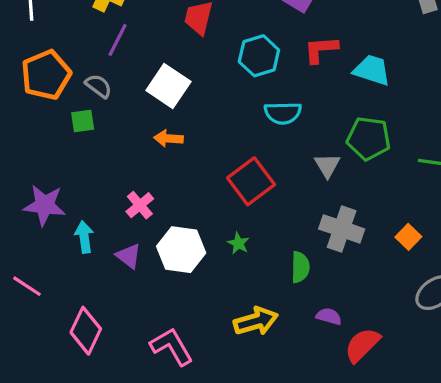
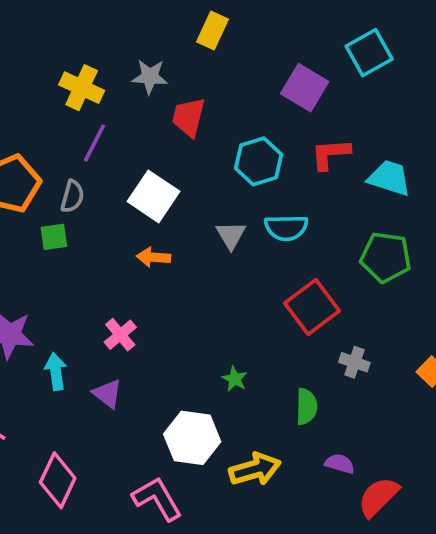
gray semicircle: (99, 86) -> (72, 196), turned 68
gray triangle: (327, 165) -> (231, 235), moved
red square: (251, 181) -> (312, 307), moved
gray cross: (342, 229) -> (354, 362), size x0.6
white hexagon: (181, 250) -> (192, 438), moved

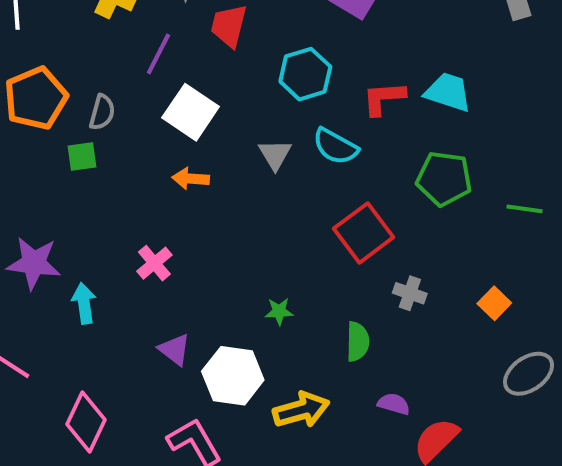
purple line: (95, 143) -> (158, 54), moved
red L-shape: (330, 154) -> (384, 98), moved
cyan semicircle: (286, 228) -> (335, 146), turned 30
green star: (235, 379) -> (279, 311), turned -30
purple triangle: (107, 394) -> (175, 350), moved

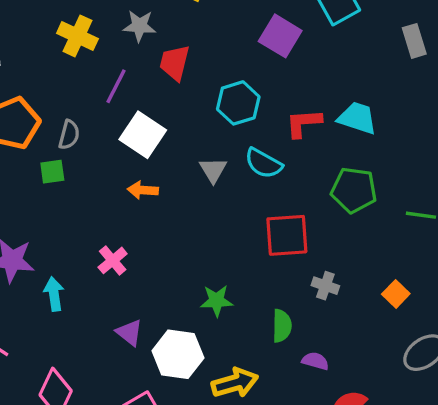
red square: (364, 233) -> (287, 235), turned 33
green star: (279, 311) -> (217, 301), size x1.4
purple semicircle: (394, 404) -> (315, 361), moved

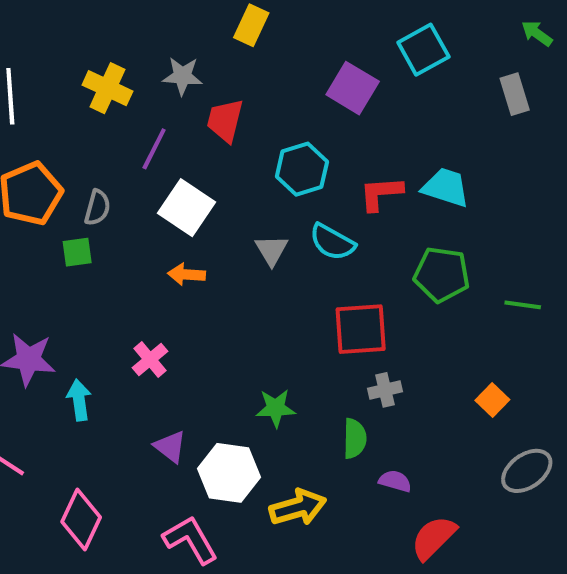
gray cross: (325, 286) -> (385, 390), moved, turned -32

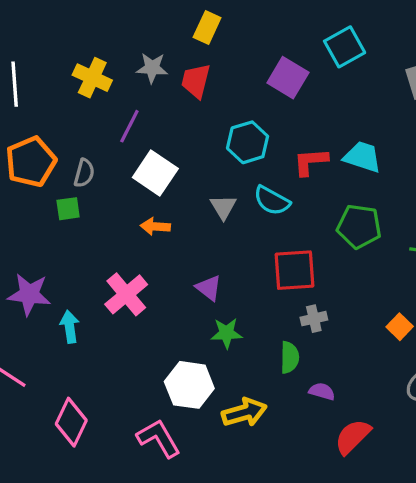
red trapezoid: (225, 121) -> (196, 81), moved
pink cross: (150, 360) -> (126, 294), size x1.5
purple triangle: (170, 447) -> (209, 288), moved

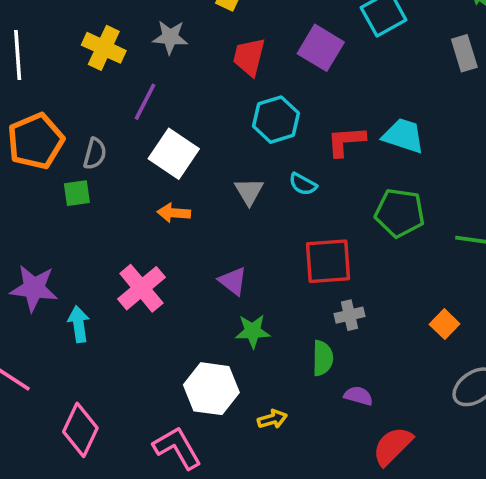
red trapezoid: (196, 81) -> (249, 57), moved
cyan semicircle: (272, 201) -> (303, 184), size x0.7
yellow arrow: (244, 412) -> (272, 419), size x0.6

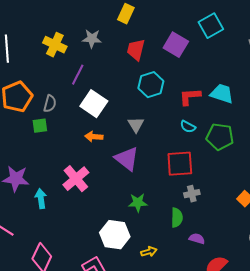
cyan semicircle: (303, 184) -> (188, 127), moved
purple triangle: (233, 281) -> (127, 159), moved, size x1.5

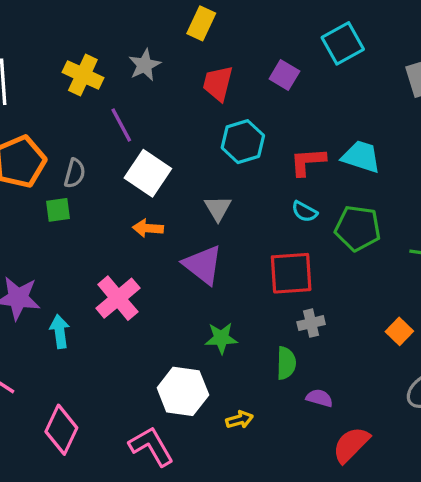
gray star: (92, 39) -> (145, 65), turned -30
purple square: (176, 45) -> (284, 75), size x0.7
purple line: (78, 75) -> (121, 125), turned -55

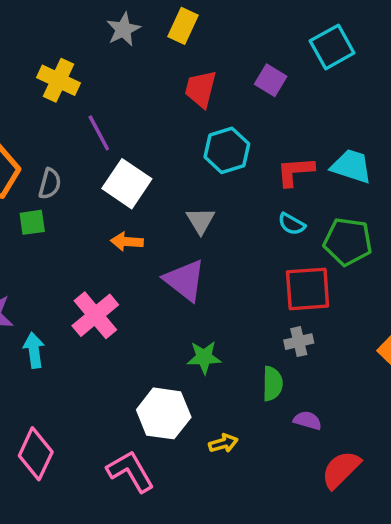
gray star: (145, 65) -> (123, 29), moved
red square: (291, 273) -> (308, 289), moved

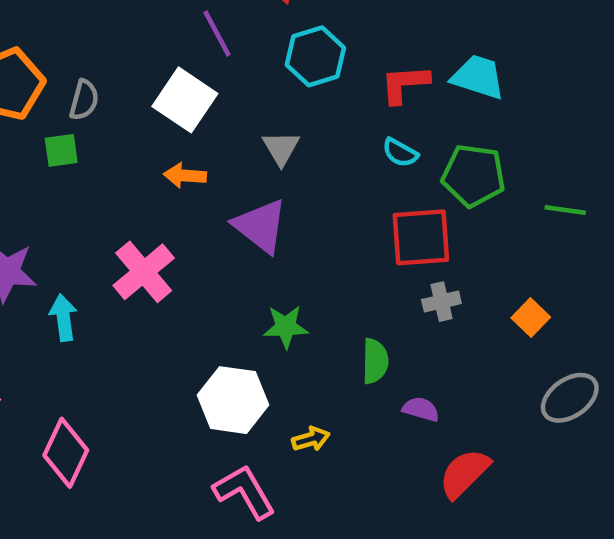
purple line: (99, 133) -> (217, 34), moved
gray cross: (299, 342) -> (441, 302), moved
pink L-shape: (130, 471) -> (244, 492), moved

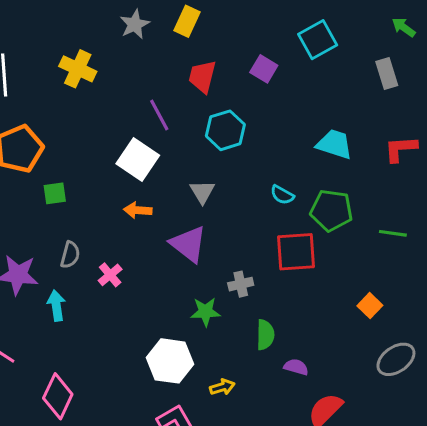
red L-shape: (405, 84) -> (401, 149), moved
gray semicircle: (84, 100) -> (70, 255), moved
pink cross: (144, 272) -> (110, 275), size x0.6
gray cross: (441, 302) -> (241, 284), moved

